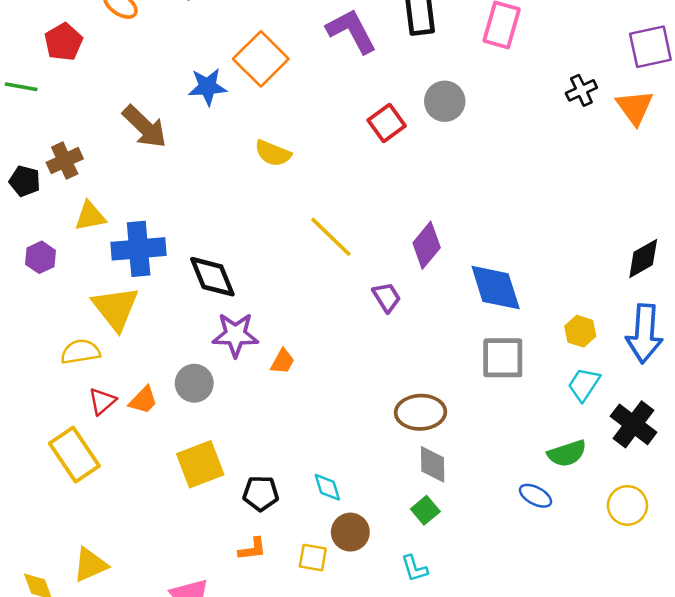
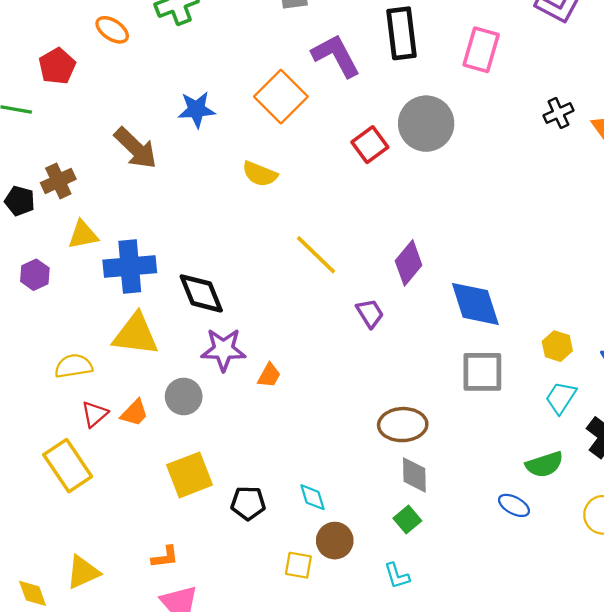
orange square: (261, 59) -> (281, 97), moved
gray circle: (445, 101) -> (426, 124), size x1.4
yellow triangle: (116, 308) -> (136, 334), moved, turned -45
orange L-shape: (252, 549) -> (165, 557), moved

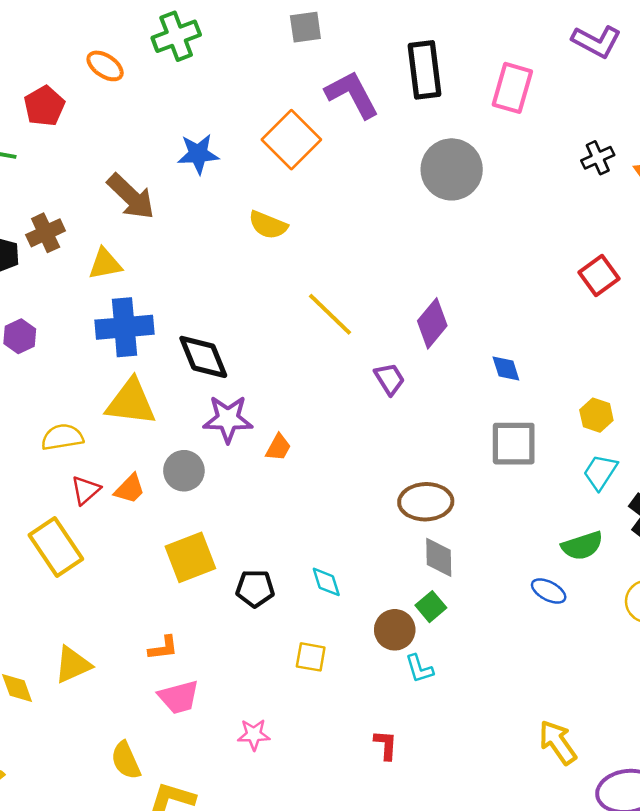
red square: (370, 145) -> (599, 275), moved
yellow triangle: (83, 235) -> (105, 264), moved
blue diamond: (475, 304) -> (506, 369), size x0.5
brown circle: (335, 541) -> (395, 630), moved

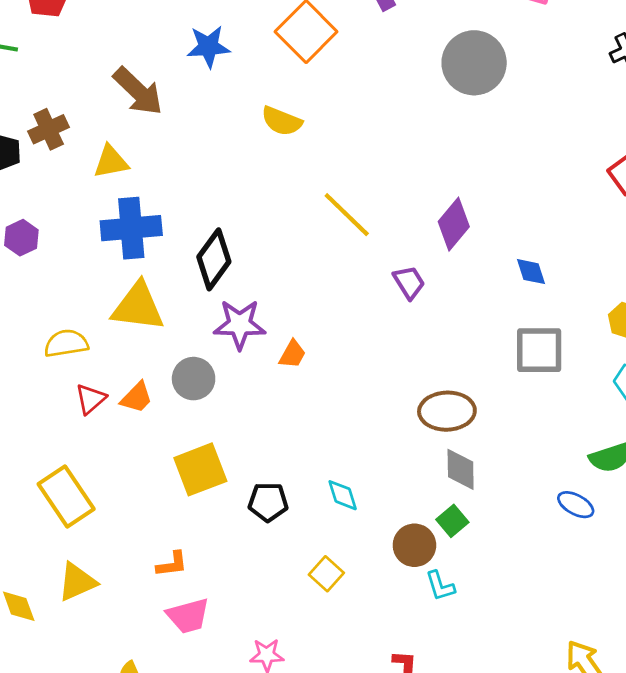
black diamond: (203, 357) -> (214, 259), turned 58
yellow rectangle: (56, 547) -> (66, 496), moved
yellow square: (311, 657) -> (326, 574), turned 32

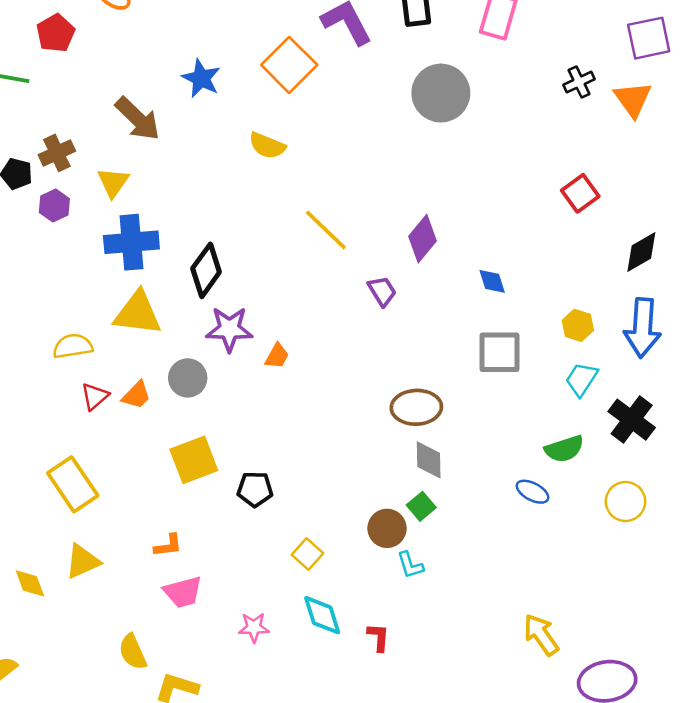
blue star: (208, 47) -> (201, 78), turned 30
yellow triangle: (111, 162) -> (113, 182), turned -44
purple hexagon: (21, 238) -> (54, 206), moved
cyan diamond: (343, 495) -> (322, 615), moved, size x1.4

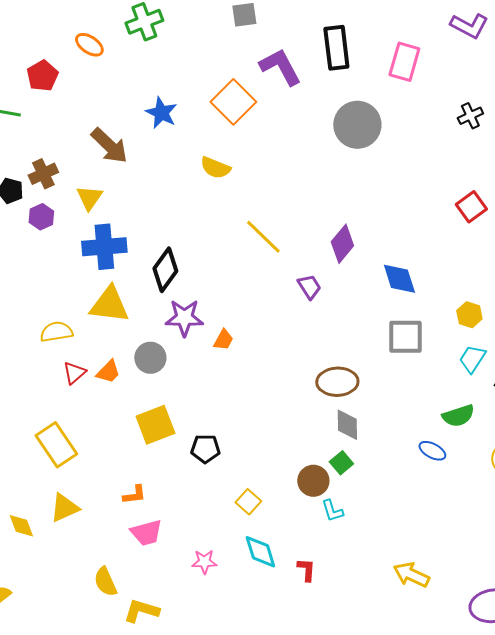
blue diamond: (492, 281) -> (399, 279), size x1.5
yellow arrow: (541, 635) -> (411, 575), moved, turned -30

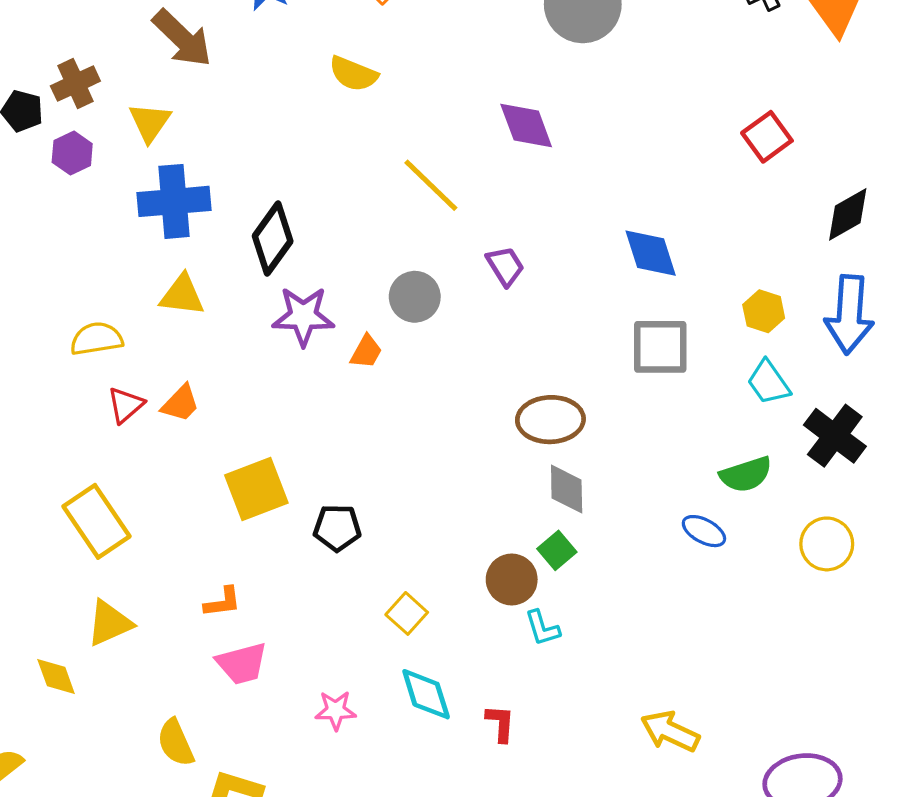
purple diamond: (342, 244) -> (526, 126), moved, turned -60
yellow triangle: (109, 305) -> (182, 295), size x0.7
gray circle: (150, 358) -> (415, 297), moved
cyan trapezoid: (472, 359) -> (769, 382), turned -68
yellow diamond: (21, 526) -> (56, 676), moved

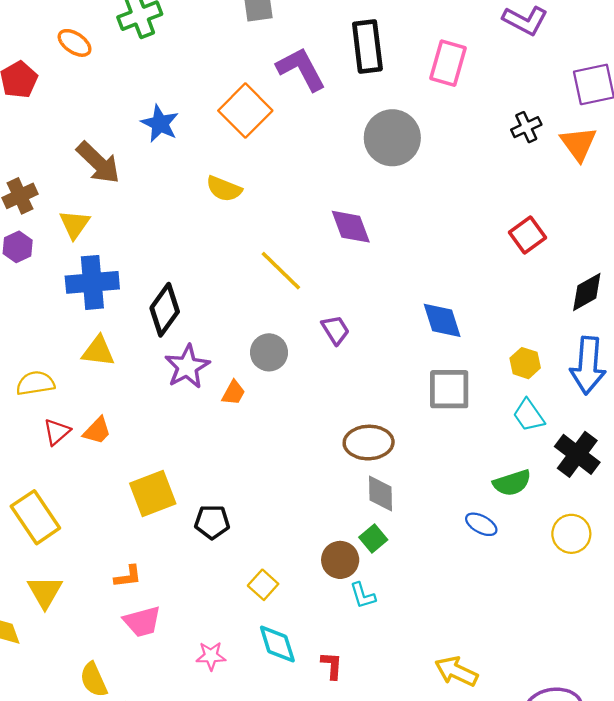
purple star: (303, 316) -> (187, 367), turned -30
yellow triangle: (109, 623) -> (45, 592), turned -36

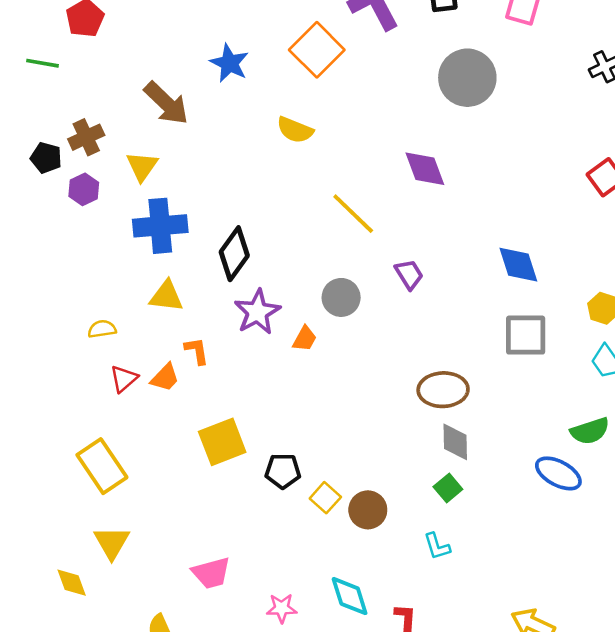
yellow semicircle: (35, 383) -> (102, 329), size x0.7
blue ellipse: (481, 524) -> (558, 473), size x1.4
brown circle: (340, 560) -> (368, 510), moved
orange L-shape: (128, 576) -> (197, 351), moved, turned -92
yellow square: (263, 585) -> (325, 498), moved

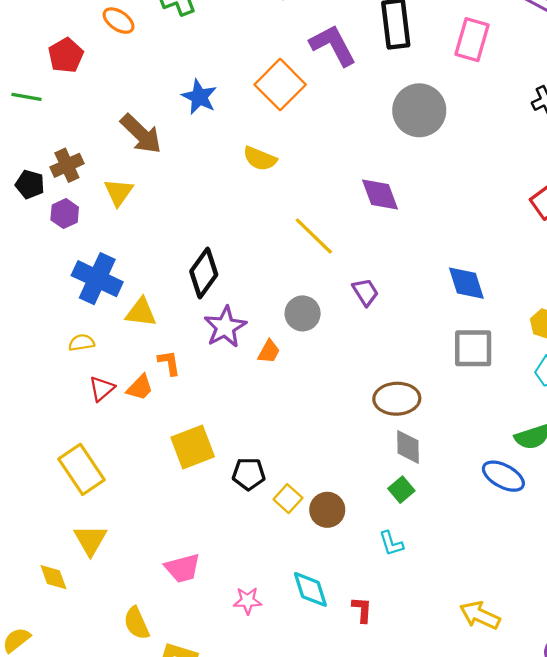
blue cross: (160, 226) -> (97, 279), moved, turned 30

